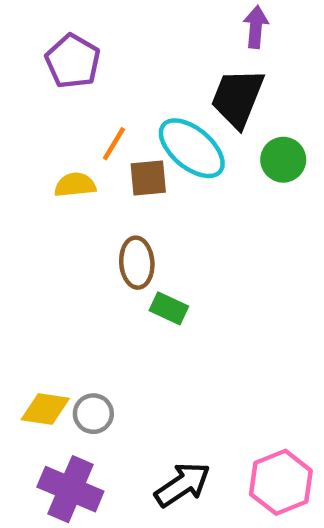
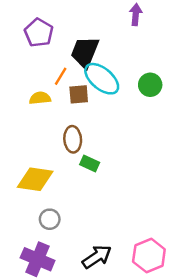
black trapezoid: (237, 98) -> (85, 52), moved
yellow diamond: (45, 409) -> (35, 179), moved, size x1.4

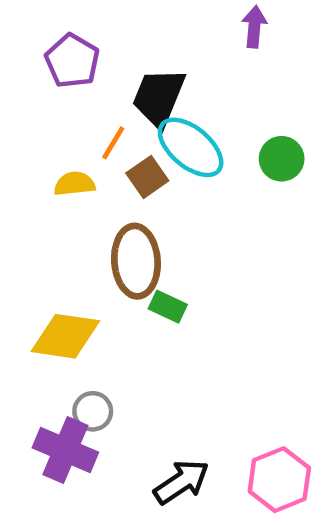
brown square: (79, 94) -> (147, 177), turned -30
brown ellipse: (73, 139) -> (136, 261), size x1.4
purple cross: (38, 259) -> (65, 450), moved

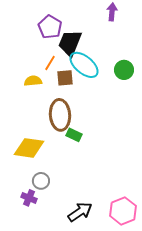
purple pentagon: (72, 61) -> (50, 27), moved
brown square: (147, 177) -> (65, 78), turned 30
purple cross: (65, 450) -> (29, 198), size x0.6

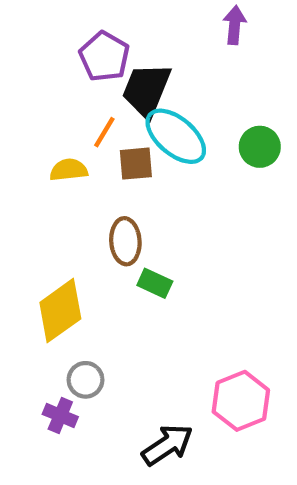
brown ellipse: (60, 115) -> (125, 241), size x0.7
yellow diamond: (29, 148) -> (60, 311), turned -44
pink hexagon: (123, 211) -> (241, 401), moved

